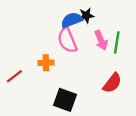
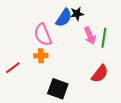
blue semicircle: (72, 20) -> (64, 18), turned 144
pink semicircle: (67, 40) -> (43, 35), moved

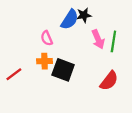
pink semicircle: (43, 35) -> (47, 38), size x0.6
black square: (58, 89) -> (63, 70), moved

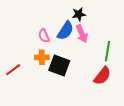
blue semicircle: (70, 20) -> (65, 31), moved
pink arrow: (98, 39) -> (82, 34), moved
green line: (113, 41) -> (107, 51), moved

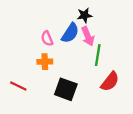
green line: (107, 51) -> (98, 55), moved
black square: (59, 66) -> (66, 89), moved
red line: (13, 70) -> (18, 86), moved, turned 63

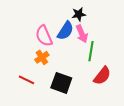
pink semicircle: (47, 38) -> (44, 36), size x1.5
orange cross: (45, 62) -> (42, 57), turned -32
red line: (18, 86) -> (27, 80), moved

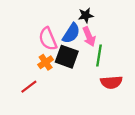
red semicircle: (102, 76) -> (111, 82), turned 48
red line: (27, 80) -> (29, 87), turned -63
black square: (61, 83) -> (67, 57), moved

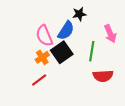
pink arrow: (89, 37) -> (110, 34), moved
black square: (67, 57) -> (62, 52), turned 35
red line: (29, 87) -> (39, 80), moved

